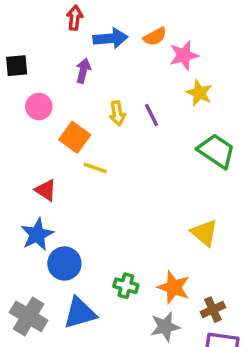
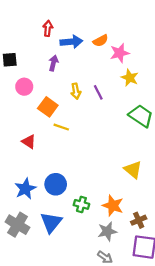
blue star: (37, 234) -> (25, 189), moved
blue circle: (64, 264) -> (56, 184), moved
blue triangle: (80, 313) -> (51, 222), turned -35

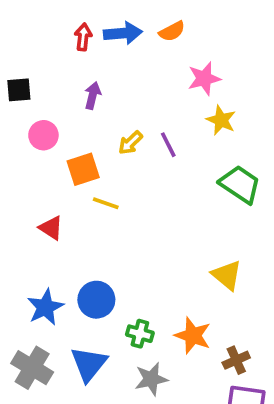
orange semicircle: (101, 41) -> (172, 31), moved
blue arrow: (71, 42) -> (123, 33), moved
yellow arrow: (76, 91) -> (130, 143), turned 56
orange square: (48, 107) -> (83, 169), turned 36
gray star: (107, 231) -> (151, 379), moved

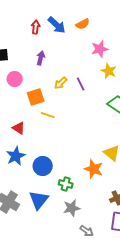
blue arrow: (123, 33) -> (57, 25), turned 48
blue star: (45, 307) -> (16, 156), moved
orange star: (193, 336) -> (94, 169), moved

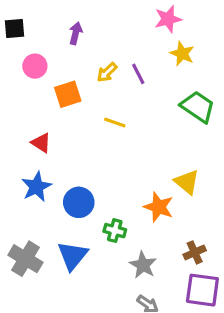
yellow line: (48, 115) -> (115, 122), moved
gray star: (72, 208) -> (143, 265), moved, turned -30

